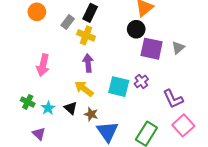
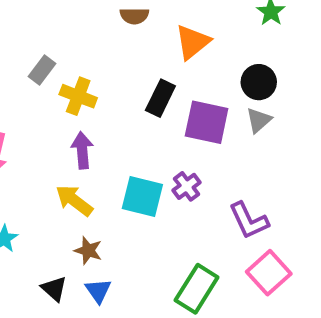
black rectangle: (90, 13) -> (160, 98), moved
black circle: (136, 29) -> (259, 82), moved
black triangle: (71, 108) -> (54, 289), moved
blue triangle: (108, 132) -> (98, 291), moved, size x0.6

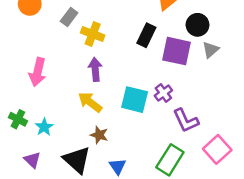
black circle: (259, 82) -> (198, 25), moved
purple L-shape: (249, 221) -> (186, 121), moved
black triangle: (54, 289) -> (77, 160), size x1.6
blue triangle: (98, 291) -> (118, 166), moved

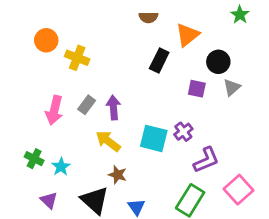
gray rectangle: (69, 17) -> (87, 105), moved
yellow cross: (93, 34) -> (77, 58), moved
black rectangle: (146, 35) -> (159, 60), moved
purple square: (177, 51) -> (197, 89), size x0.6
purple L-shape: (186, 121) -> (206, 160), turned -88

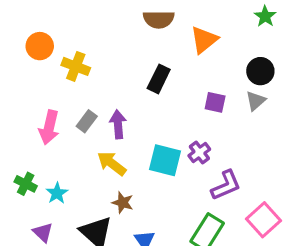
brown semicircle: (148, 17) -> (159, 19), size x1.4
black rectangle: (159, 60) -> (159, 79), moved
black circle: (218, 62) -> (260, 71), moved

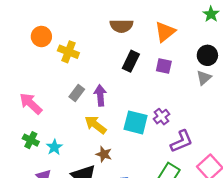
brown semicircle: (159, 19) -> (121, 26), moved
purple square: (215, 102) -> (164, 66), moved
pink arrow: (49, 127) -> (31, 104), moved, turned 120

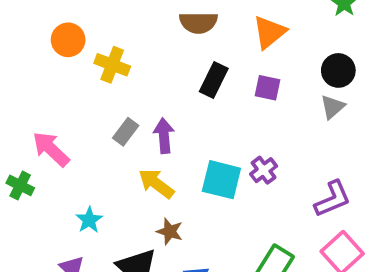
green cross: (31, 140) -> (20, 185), moved
purple L-shape: (182, 141) -> (333, 199), moved

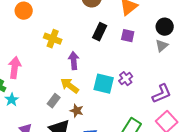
yellow cross: (112, 65) -> (53, 39), moved
gray rectangle: (126, 132) -> (54, 101), moved
pink arrow: (51, 149) -> (15, 68), turned 55
cyan star: (89, 220) -> (12, 100), moved

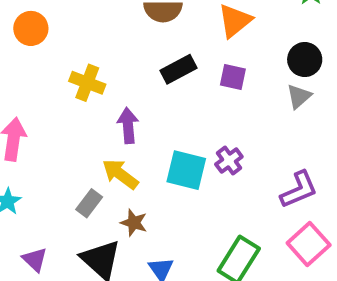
black rectangle: (100, 32) -> (178, 69), turned 36

